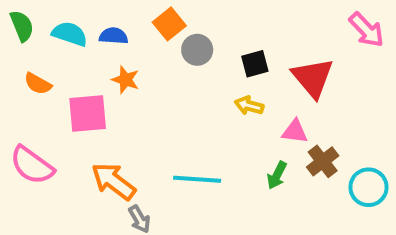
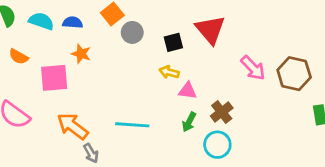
pink arrow: (366, 30) -> (253, 68), moved
red triangle: (313, 78) -> (210, 30), moved
pink triangle: (295, 131) -> (188, 91), moved
cyan circle: (368, 187) -> (217, 145), moved

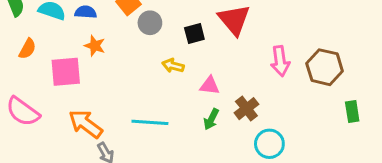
orange semicircle: (19, 57) -> (27, 49), turned -90
pink arrow: (253, 68) -> (280, 61), turned 36
yellow arrow: (169, 72) -> (173, 66), moved
cyan circle: (217, 145) -> (269, 144), moved

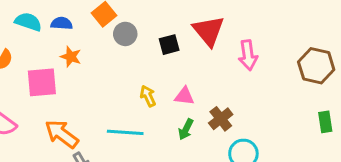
pink arrow: (280, 61) -> (248, 55), moved
yellow arrow: (173, 66) -> (148, 96), moved, turned 50
brown hexagon: (325, 67) -> (316, 66), moved

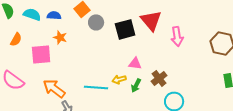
black square: (169, 45) -> (125, 29), size x1.5
yellow arrow: (148, 96) -> (119, 79), moved, turned -80

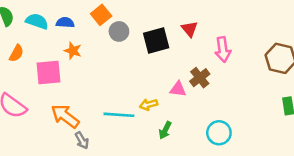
red triangle: (151, 20) -> (189, 29), size x0.6
pink triangle: (135, 63) -> (178, 89), moved
brown cross: (159, 78) -> (200, 78), moved
green arrow: (136, 85) -> (165, 130), moved

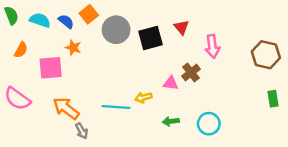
orange square: (101, 15) -> (89, 14), moved
blue semicircle: (65, 23) -> (66, 21), turned 35
gray circle: (119, 31) -> (116, 30), size x1.5
green arrow: (165, 130) -> (171, 121), moved, turned 56

